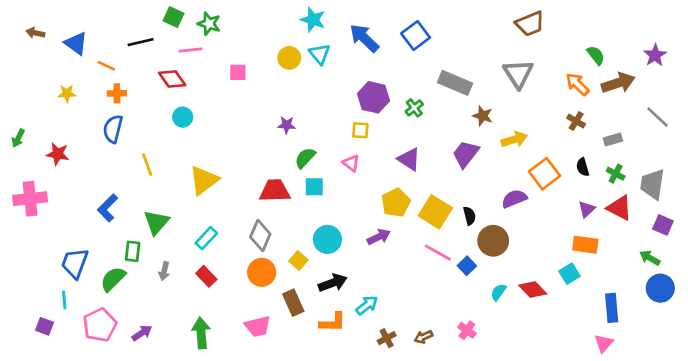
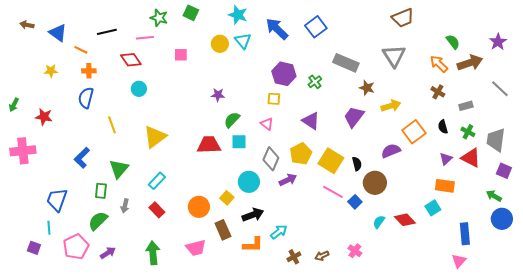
green square: (173, 17) -> (191, 13), moved
gray diamond: (260, 236) -> (271, 159), moved
green semicircle: (113, 279) -> (98, 221), moved

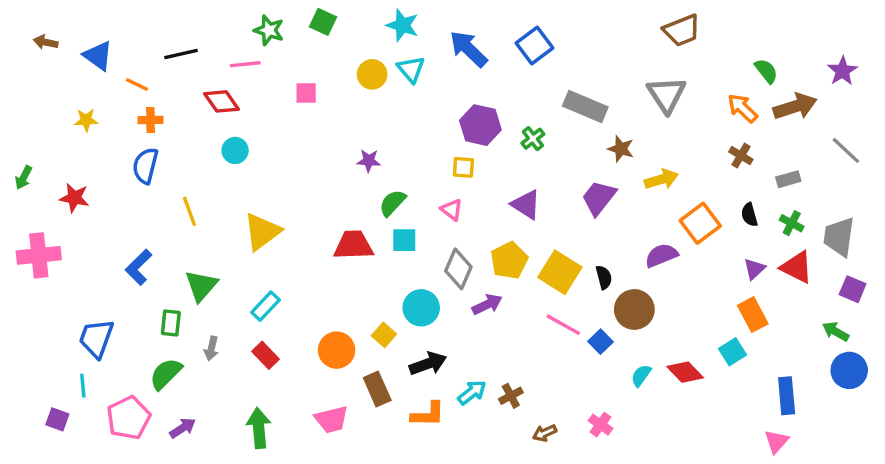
orange rectangle: (445, 186) -> (753, 315), turned 54
brown cross: (294, 257) -> (511, 396), moved

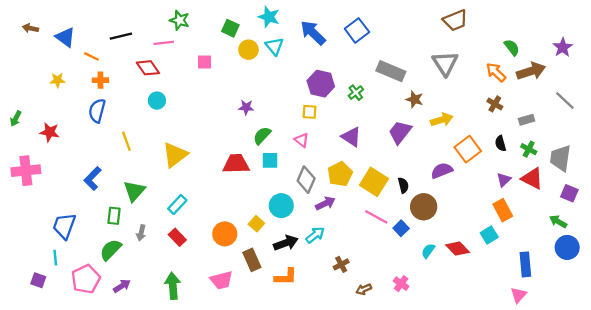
green square: (323, 22) -> (230, 28), moved
cyan arrow: (472, 392) -> (315, 235), moved

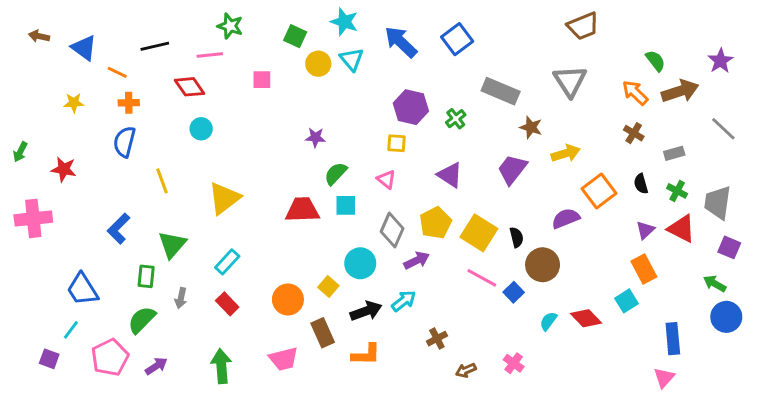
blue trapezoid: (64, 226) -> (82, 289), turned -52
cyan line: (55, 258) -> (71, 330), turned 42

